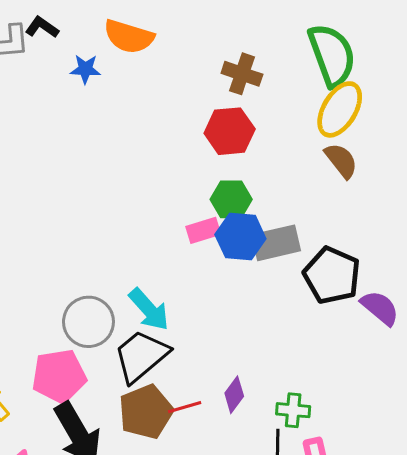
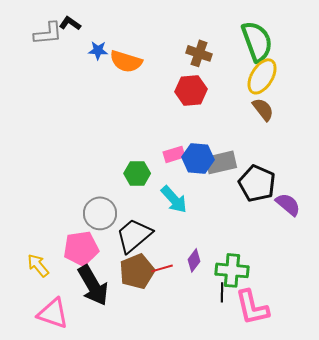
orange semicircle: (129, 37) -> (126, 61), moved
green hexagon: (231, 199) -> (137, 173), moved
cyan arrow: (149, 309) -> (174, 199), moved
green cross: (293, 410) -> (232, 270), size x1.5

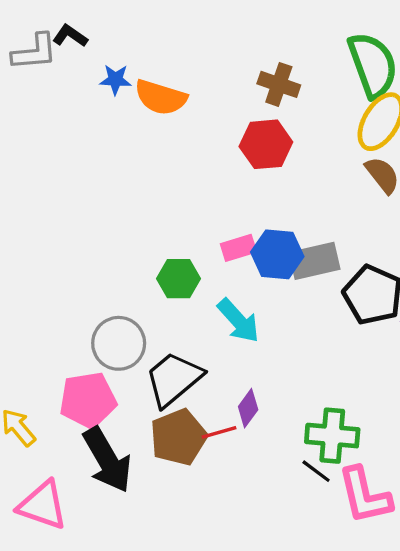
purple diamond: (194, 260) -> (248, 408), moved
black line: (222, 292) -> (316, 471), turned -54

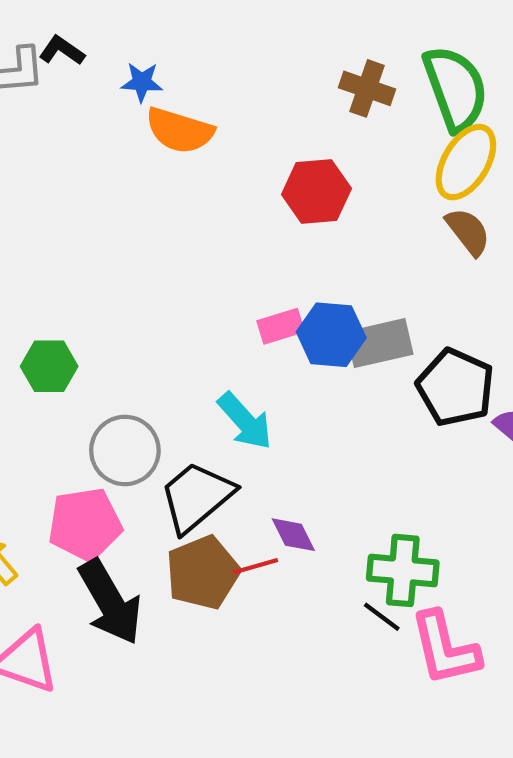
blue star: (115, 80) -> (142, 82), moved
brown cross: (279, 84) -> (367, 88), moved
green hexagon: (179, 279) -> (49, 366), moved
cyan arrow: (238, 321) -> (245, 421), moved
purple diamond: (248, 408) -> (293, 535), turned -63

